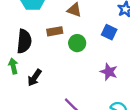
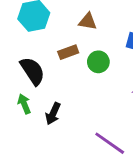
black semicircle: (24, 41) -> (32, 71), turned -30

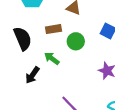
green arrow: (24, 104) -> (52, 58), moved, turned -42

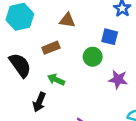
green circle: (76, 41) -> (93, 57), moved

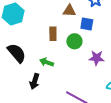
brown triangle: (67, 20) -> (69, 11), moved
brown rectangle: (51, 48) -> (53, 34), moved, turned -64

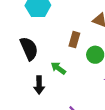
black arrow: (35, 81) -> (39, 85), turned -35

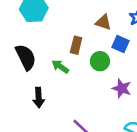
green arrow: (58, 68) -> (60, 67), moved

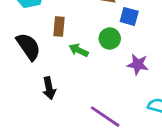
brown rectangle: (76, 45) -> (59, 27), moved
green arrow: (60, 67) -> (79, 50), moved

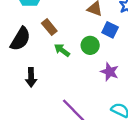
brown rectangle: (59, 27) -> (49, 27), turned -56
black semicircle: (28, 47) -> (20, 39), turned 55

